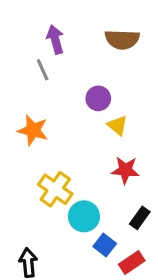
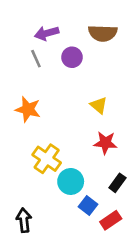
purple arrow: (55, 39) -> (47, 33), turned -90
purple circle: (98, 98) -> (72, 57), moved

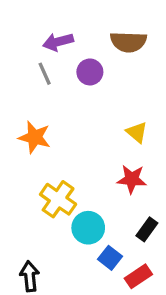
yellow triangle: (99, 105) -> (137, 132), moved

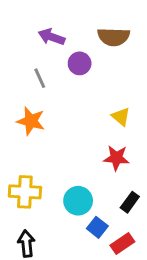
purple arrow: (58, 42) -> (52, 37), turned 35
gray line: (45, 74) -> (40, 78), moved
yellow cross: (58, 199) -> (25, 192), moved, turned -32

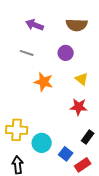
purple circle: (80, 63) -> (66, 53), moved
gray line: (40, 78) -> (27, 53), turned -48
orange star: (31, 121) -> (44, 82), moved
cyan circle: (78, 201) -> (42, 143), moved

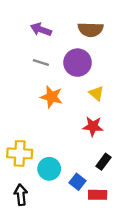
gray line: (27, 53) -> (41, 63), moved
purple circle: (66, 53) -> (78, 63), size x1.5
red rectangle: (83, 165) -> (98, 195), turned 35

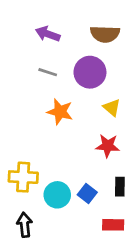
black rectangle: (103, 162) -> (120, 187), turned -35
blue square: (78, 182) -> (87, 193), moved

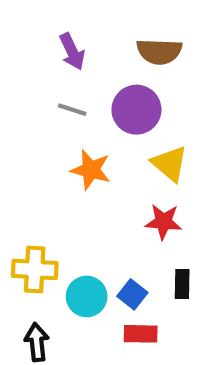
purple arrow: (48, 34) -> (72, 51), turned -135
yellow triangle: (112, 108) -> (170, 164), size x1.4
red rectangle: (113, 225) -> (141, 334), moved

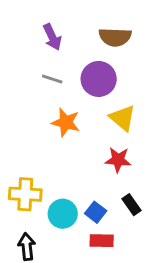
black rectangle: (182, 284) -> (132, 205), turned -36

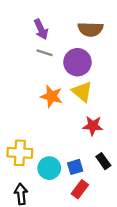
gray line: (52, 79) -> (45, 53), moved
yellow triangle: (123, 118) -> (82, 92), moved
blue square: (96, 212) -> (75, 167), turned 35
red rectangle: (102, 241) -> (80, 189), turned -54

